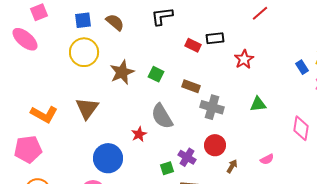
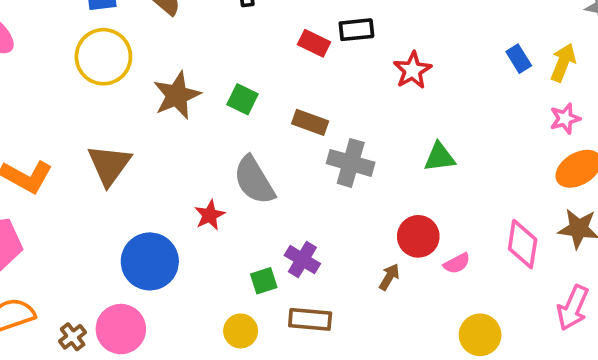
blue rectangle: (302, 67) -> (519, 59), moved
pink diamond: (301, 128) -> (523, 244), moved
red circle: (215, 145) -> (418, 236), moved

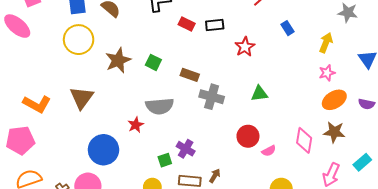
red rectangle: (314, 43) -> (187, 24), moved
blue rectangle: (519, 59) -> (287, 28), moved
gray semicircle: (254, 180) -> (160, 106), turned -64
brown arrow: (389, 277) -> (215, 176), moved

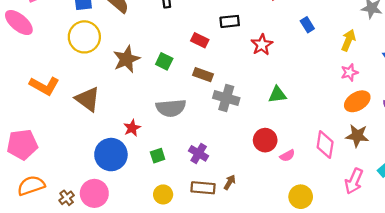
red rectangle: (187, 24) -> (200, 40), moved
brown triangle: (82, 98) -> (88, 99), turned -30
orange L-shape: (37, 104) -> (44, 86), moved
red star: (136, 125) -> (132, 128), moved
green square: (165, 160) -> (158, 156), moved

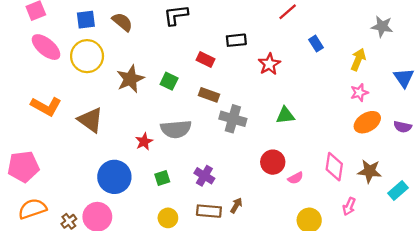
pink ellipse: (19, 23) -> (46, 47), moved
red star: (132, 128) -> (144, 142), moved
brown star: (357, 136) -> (370, 171), moved
pink arrow: (354, 181) -> (349, 206), moved, size x0.7

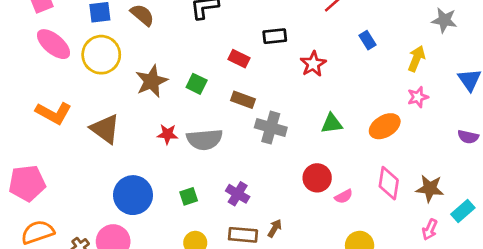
orange ellipse: (367, 122) -> (385, 126), moved
red star: (144, 142) -> (167, 134), moved, turned 30
pink arrow: (349, 206) -> (430, 230), moved

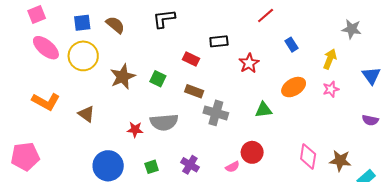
orange ellipse: (385, 126) -> (294, 87), moved
brown triangle: (105, 129) -> (86, 114), size x0.7
red star: (167, 134) -> (135, 130), moved
pink semicircle: (344, 196) -> (232, 167), moved

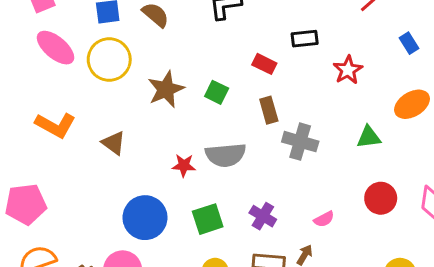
brown rectangle: (194, 91) -> (269, 110), turned 54
red circle: (252, 152) -> (381, 198), moved
green square: (152, 167) -> (208, 219), size x1.5

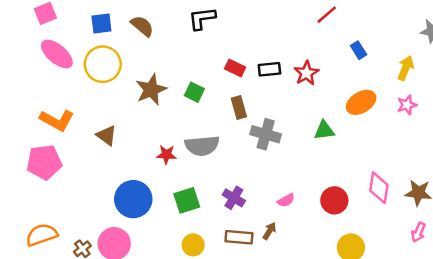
black rectangle: (305, 39) -> (269, 69), moved
red circle: (381, 198) -> (334, 200), moved
pink pentagon: (26, 204) -> (44, 162), moved

